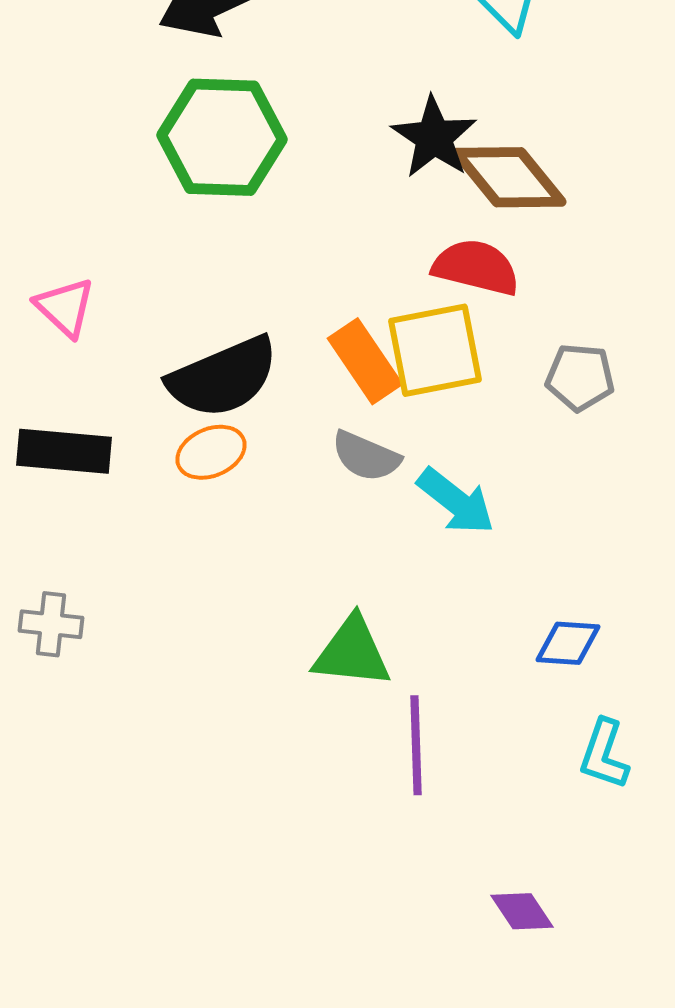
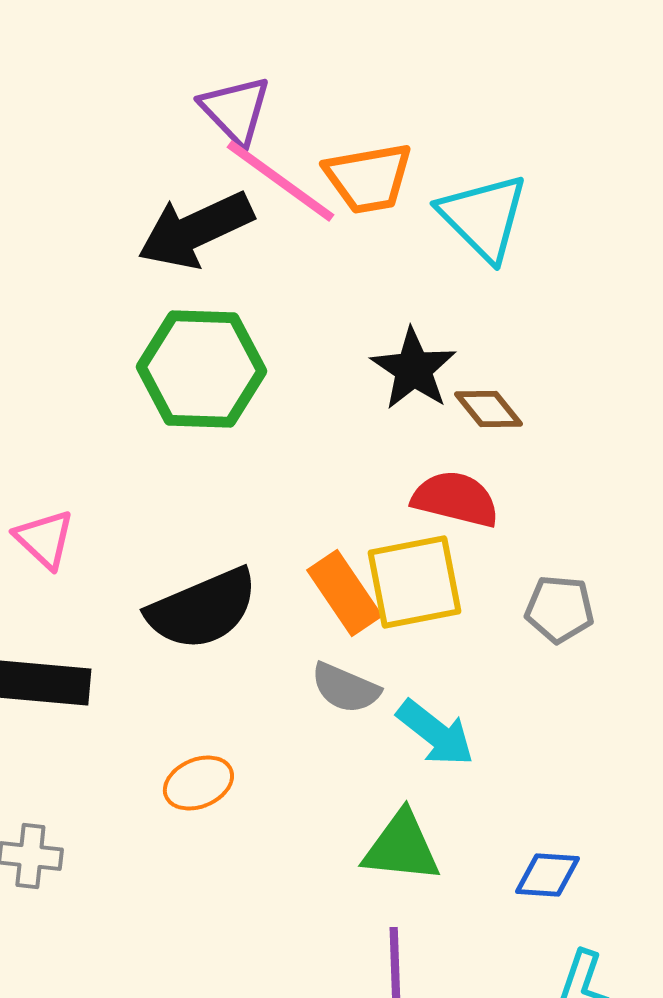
brown diamond: (509, 177) -> (488, 409), size x0.6
orange ellipse: (211, 452) -> (198, 783), moved
green triangle: (352, 652) -> (401, 847), moved

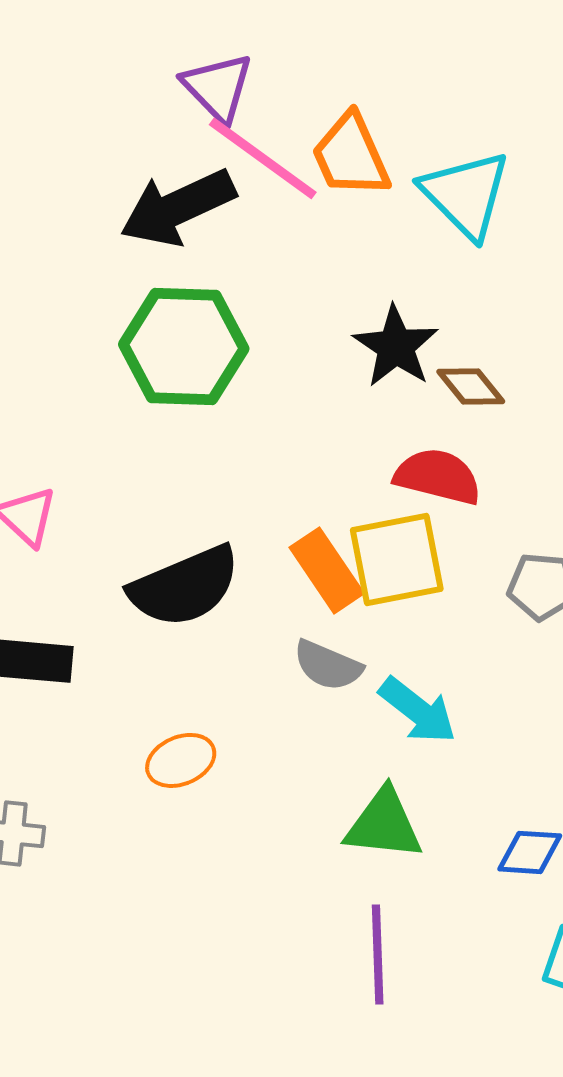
orange trapezoid: (368, 178) -> (351, 155), turned 76

